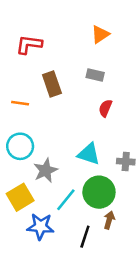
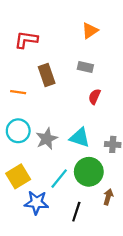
gray star: (46, 170) -> (47, 139), moved
brown arrow: (109, 220) -> (108, 197), moved

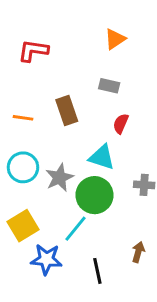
brown rectangle: (47, 75) -> (67, 110), moved
cyan triangle: (80, 138) -> (102, 157), moved
green circle: (89, 172) -> (94, 195), moved
black line: (76, 212) -> (97, 271), turned -30

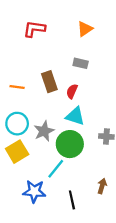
red L-shape: (33, 51) -> (34, 29), moved
red semicircle: (121, 124) -> (72, 91), moved
yellow square: (23, 226) -> (17, 152), moved

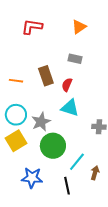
green circle: (70, 144) -> (53, 146), moved
cyan line: (56, 169) -> (77, 162), moved

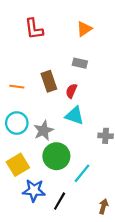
red L-shape: (32, 27) -> (34, 29), turned -105
yellow square: (16, 141) -> (18, 165), moved
brown arrow: (95, 173) -> (103, 206), moved
black line: (67, 186) -> (60, 201), moved, turned 42

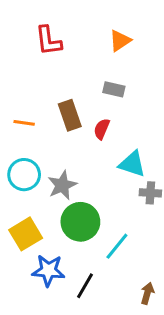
cyan triangle: (75, 116) -> (132, 164), moved

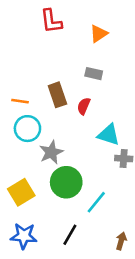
red L-shape: (48, 41) -> (51, 21), moved
cyan circle: (24, 175) -> (27, 129), moved
blue star: (48, 270) -> (24, 236), moved

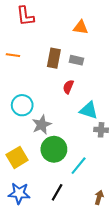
red L-shape: (51, 21) -> (25, 16), moved
orange triangle: (99, 34) -> (81, 27), turned 42
brown rectangle: (57, 95) -> (54, 58), moved, turned 30
orange line: (20, 101) -> (13, 55), moved

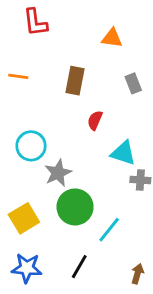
gray rectangle: (76, 60) -> (133, 83), moved, turned 56

